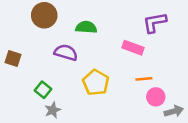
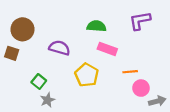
brown circle: (44, 15) -> (22, 29), moved
green semicircle: (86, 27) -> (96, 26), moved
pink rectangle: (133, 48) -> (107, 49), moved

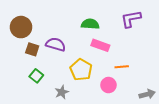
brown square: (12, 53) -> (32, 49), moved
pink circle: (141, 88) -> (108, 85), moved
gray star: (47, 100) -> (62, 92), moved

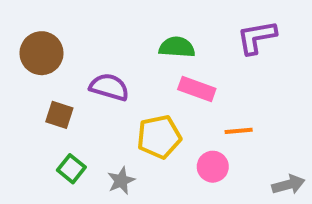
brown square: (32, 49) -> (59, 115), moved
yellow pentagon: (81, 70) -> (159, 137), turned 30
green square: (36, 76) -> (71, 169), moved

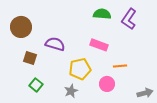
purple L-shape: (257, 37) -> (129, 19), turned -45
green semicircle: (177, 47) -> (102, 14), moved
gray star: (121, 181) -> (71, 91), moved

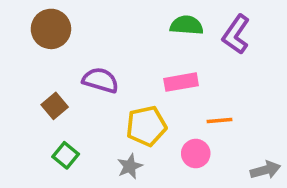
brown circle: (21, 27) -> (51, 29), moved
pink rectangle: (99, 45) -> (181, 82), turned -30
brown square: (30, 58) -> (55, 106), turned 32

